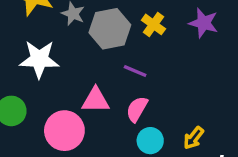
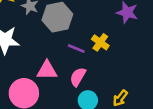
yellow cross: (154, 24) -> (100, 42), moved

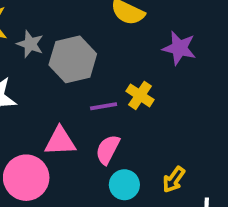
purple line: (76, 48) -> (104, 106), turned -30

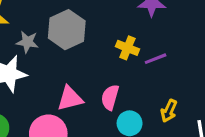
gray star: (30, 44) -> (27, 42), moved
purple line: (104, 106) -> (156, 59), moved

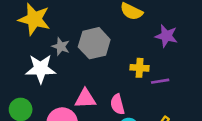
yellow cross: (127, 48) -> (140, 68), turned -30
pink semicircle: (110, 97) -> (117, 104), turned -42

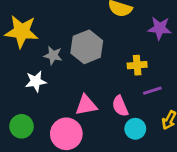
white star: (41, 69) -> (36, 81), size x0.7
purple line: (160, 81) -> (152, 91), moved

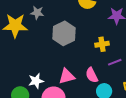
gray star: (53, 55) -> (37, 13), moved
white star: (36, 81) -> (36, 81), moved

